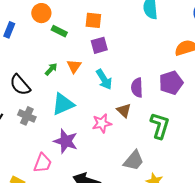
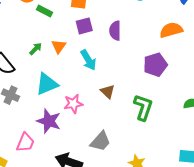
purple semicircle: (137, 88) -> (115, 31), moved
pink star: (102, 123) -> (73, 104), moved
gray trapezoid: (134, 161) -> (100, 141), moved

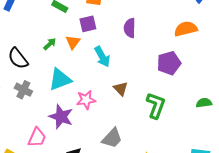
purple square: (84, 26) -> (88, 24), moved

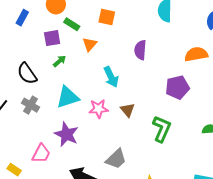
purple square: (88, 24) -> (52, 38), moved
orange triangle: (73, 42) -> (90, 44), moved
pink star: (86, 100) -> (98, 109), moved

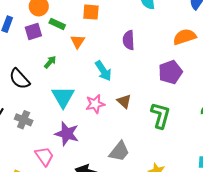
purple square: (52, 38) -> (33, 31), moved
cyan triangle: (68, 97) -> (63, 97), turned -35
gray cross: (30, 105) -> (24, 120), moved
pink trapezoid: (41, 154) -> (44, 156), turned -55

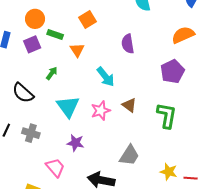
orange square: (91, 12) -> (87, 19), turned -30
purple star: (67, 134) -> (75, 143), size x0.7

